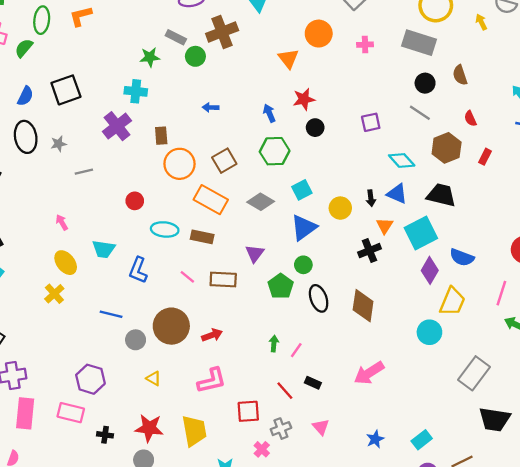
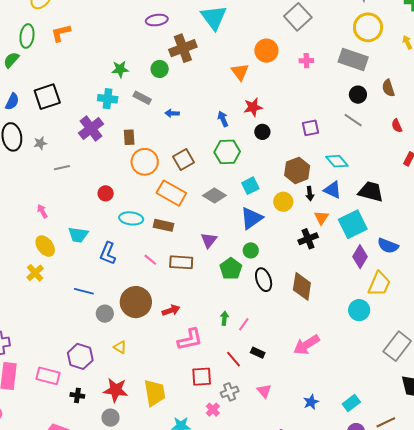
gray rectangle: (176, 37) -> (142, 98), moved
brown hexagon: (447, 148) -> (297, 170), moved
purple hexagon: (90, 379) -> (80, 356), moved
pink L-shape: (212, 381) -> (190, 339), moved

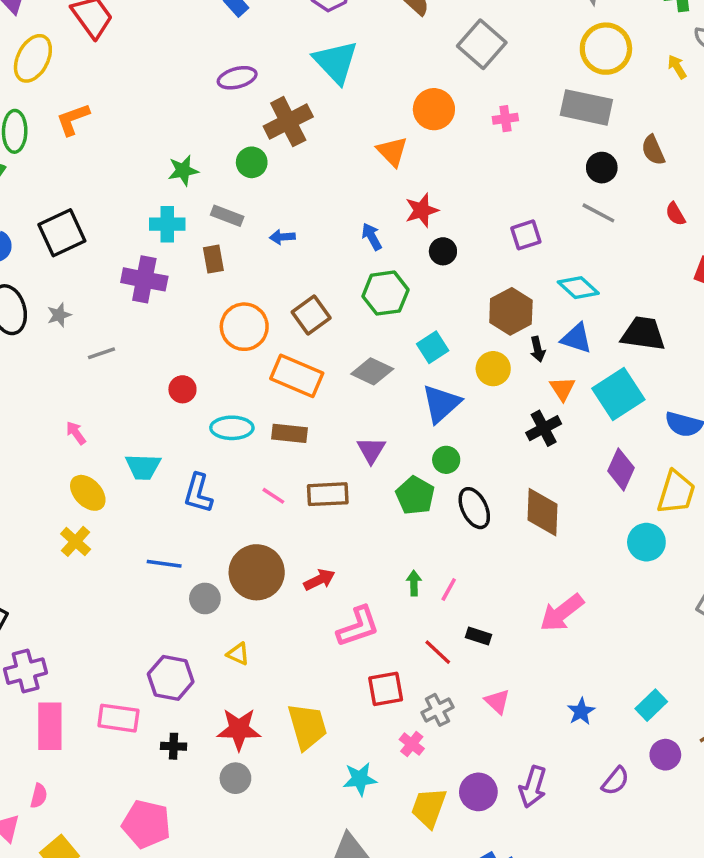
purple cross: (91, 129) -> (144, 279), turned -35
brown rectangle: (129, 137) -> (213, 259), moved
purple diamond: (360, 257) -> (621, 469), moved

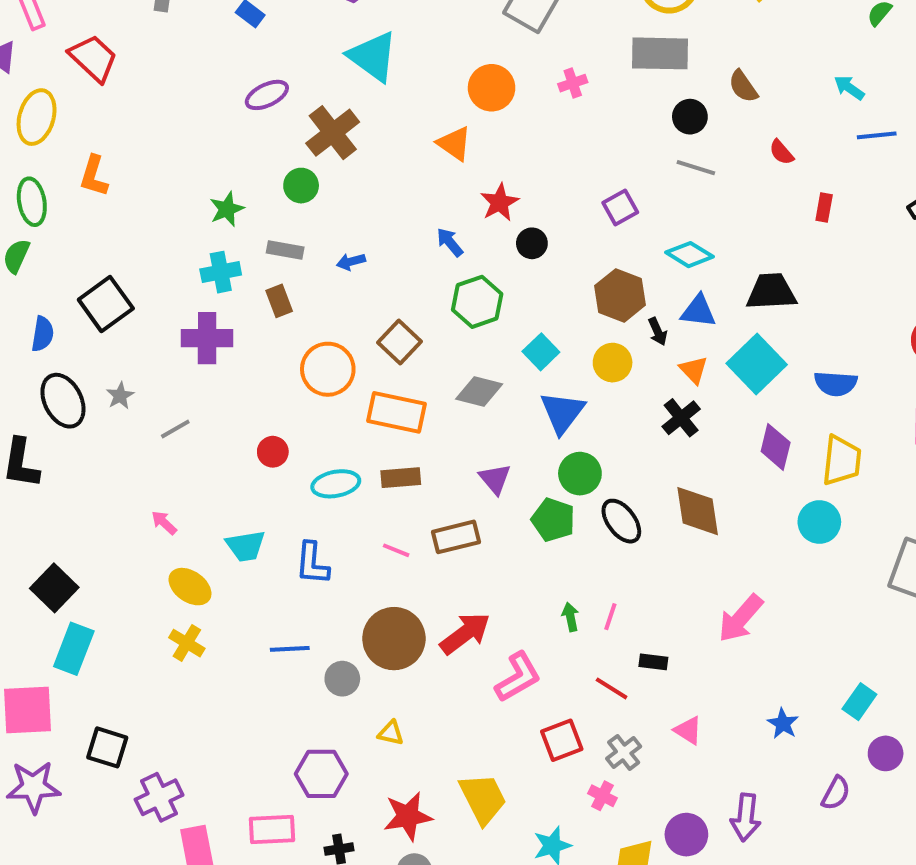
orange L-shape: (73, 119) -> (94, 176), turned -42
green circle: (446, 460) -> (580, 474), size x1.4
red arrow: (319, 580) -> (465, 633), size x1.5

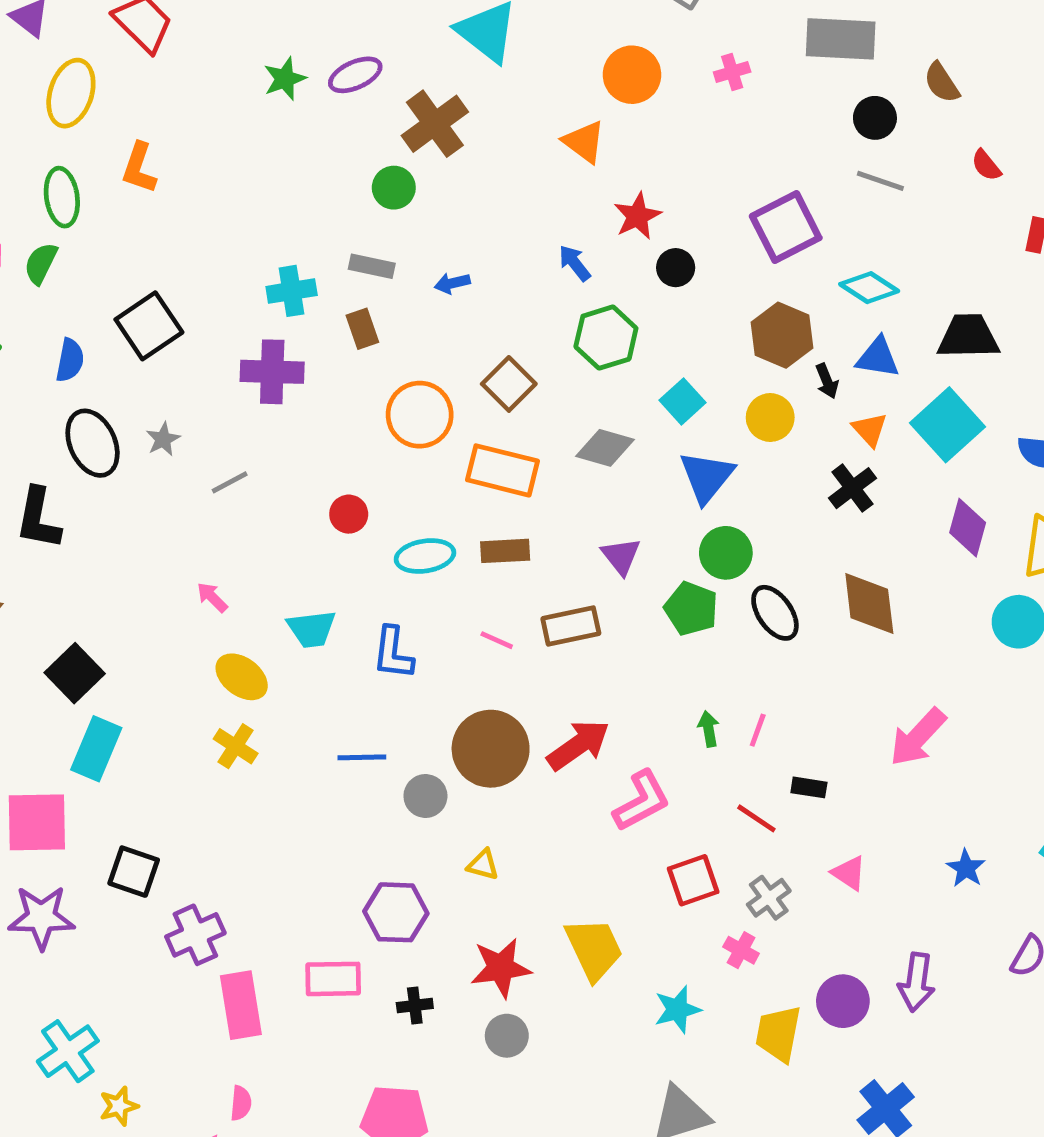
purple square: (620, 207) -> (786, 227), size x1.6
green star: (227, 209) -> (285, 79), moved

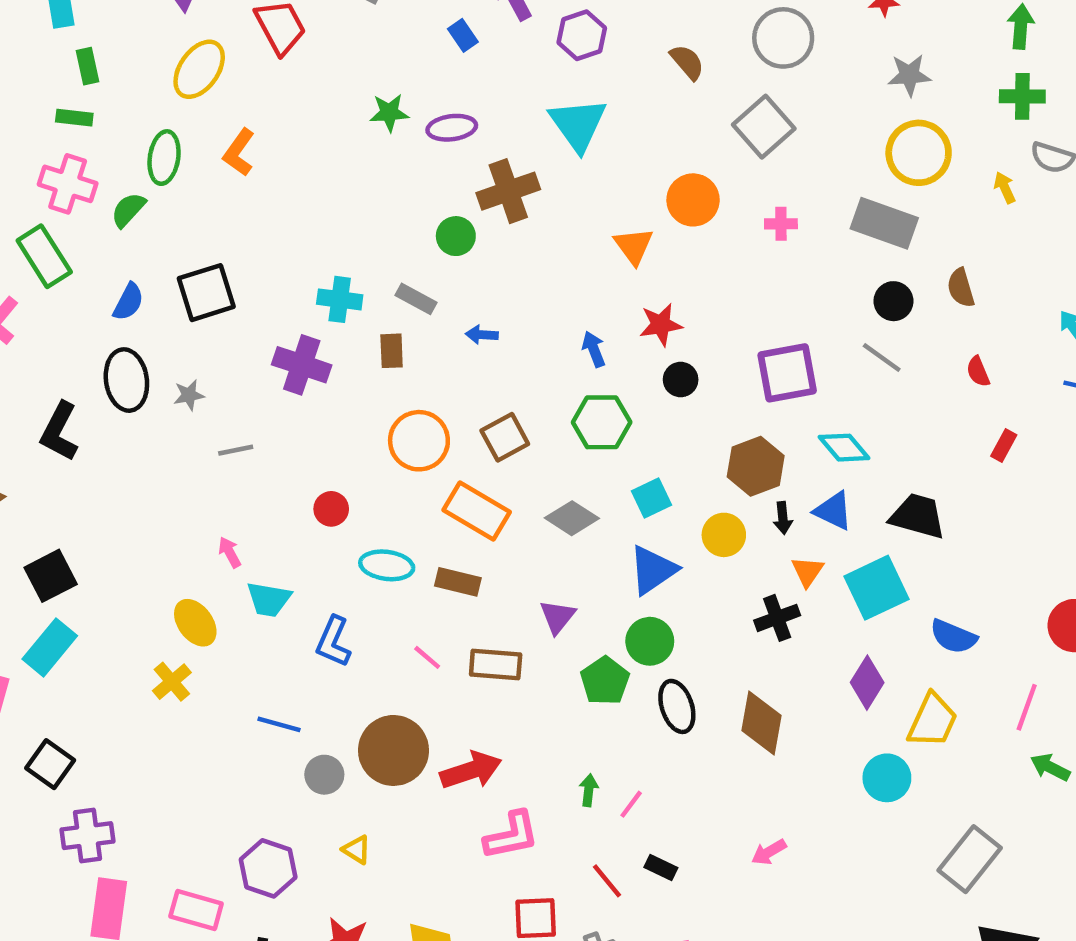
pink arrow: (212, 597) -> (230, 552), moved
pink arrow: (918, 737) -> (769, 852), size x0.6

